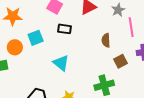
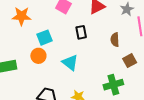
black rectangle: (65, 29) -> (81, 32), moved, turned 72
orange circle: (15, 47) -> (38, 56), moved

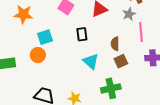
brown square: (130, 61) -> (121, 61), moved
cyan triangle: (70, 63) -> (91, 61), moved

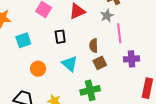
orange circle: (38, 55) -> (38, 69), moved

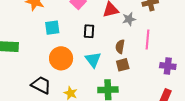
gray star: (107, 16) -> (129, 19), moved
purple cross: (132, 59) -> (168, 66), moved
orange circle: (38, 69) -> (61, 58), size x1.5

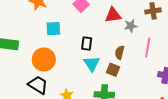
black rectangle: (89, 31) -> (87, 44), moved
orange circle: (61, 58) -> (44, 59), moved
brown square: (123, 65) -> (113, 70), moved, turned 32

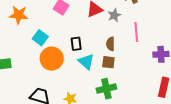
cyan square: (53, 29) -> (40, 38), turned -35
orange circle: (44, 59) -> (52, 59), moved

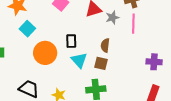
pink line: (136, 32) -> (133, 24), moved
cyan square: (40, 38) -> (27, 29), moved

